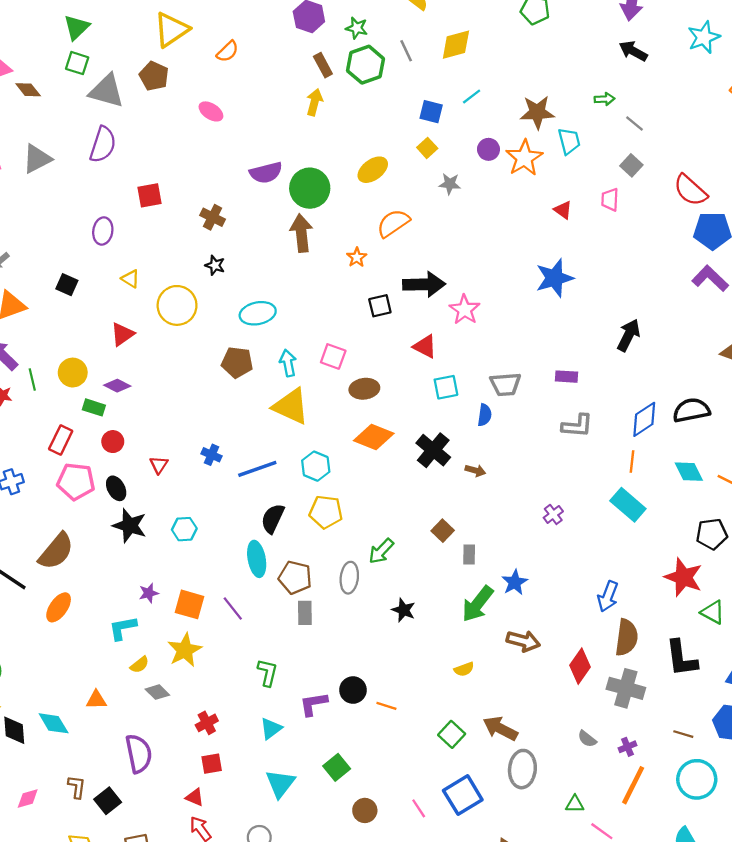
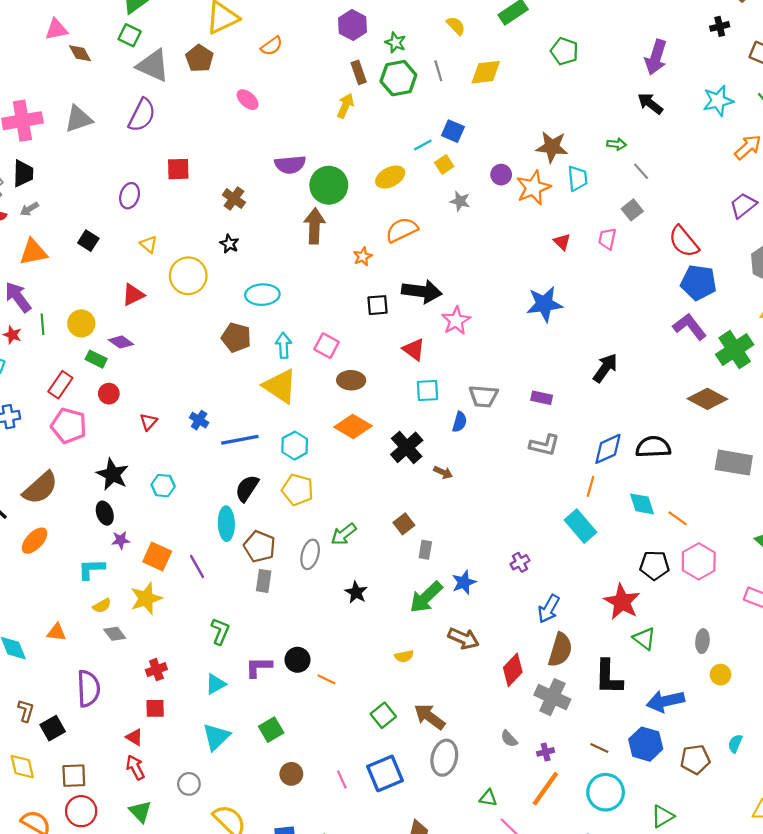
cyan line: (472, 97) -> (423, 145), moved
black ellipse: (116, 488) -> (105, 513), moved
purple cross: (553, 514) -> (520, 562), moved

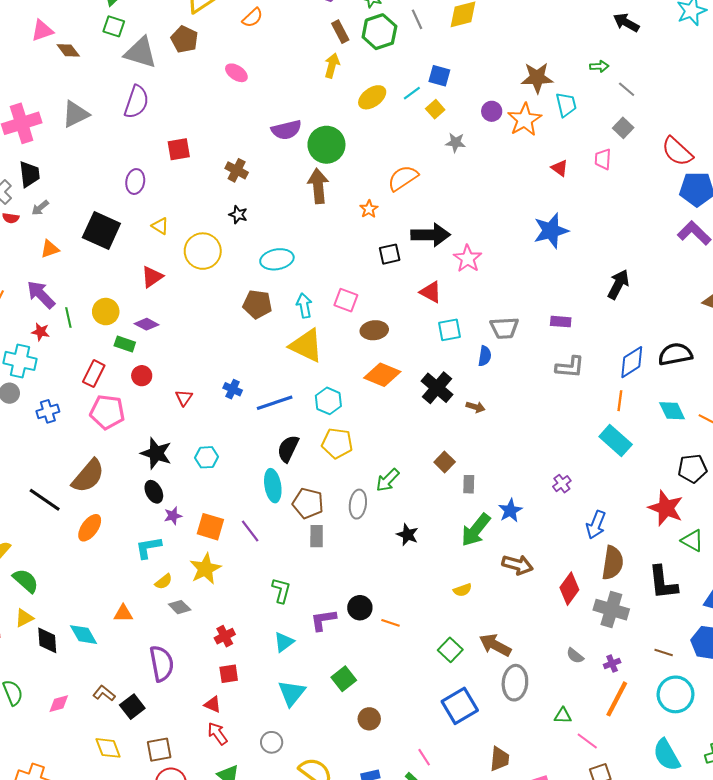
yellow ellipse: (390, 177) -> (372, 97), moved
black square: (88, 241) -> (101, 230), size x1.8
orange triangle: (33, 252) -> (50, 249), size x0.7
brown L-shape: (26, 711) -> (104, 693), turned -60
pink line: (342, 780) -> (424, 757), moved

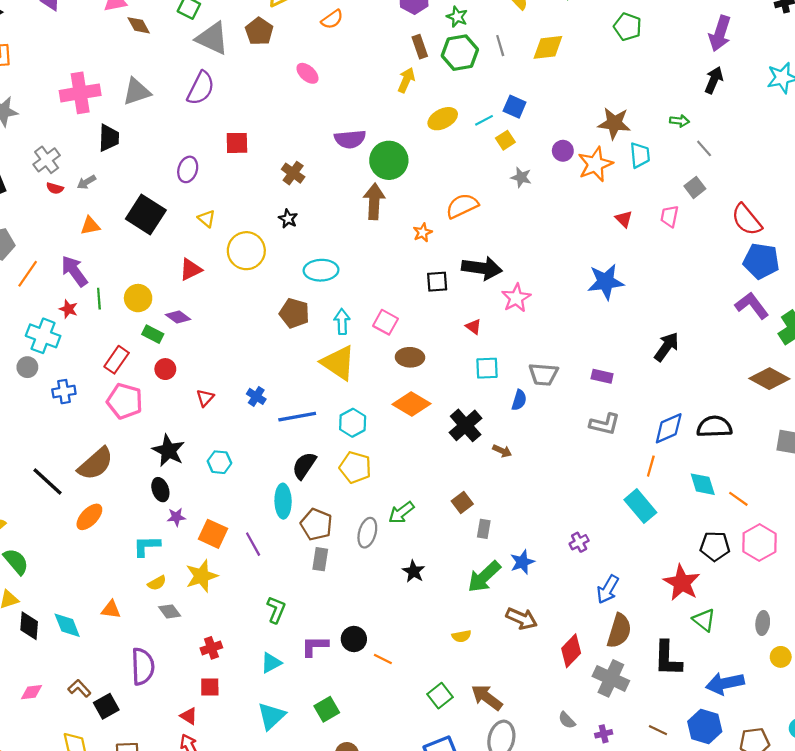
black arrow: (626, 23) -> (714, 80), turned 75
black trapezoid: (29, 174) -> (109, 138), moved
red triangle: (431, 292) -> (473, 327), size x0.7

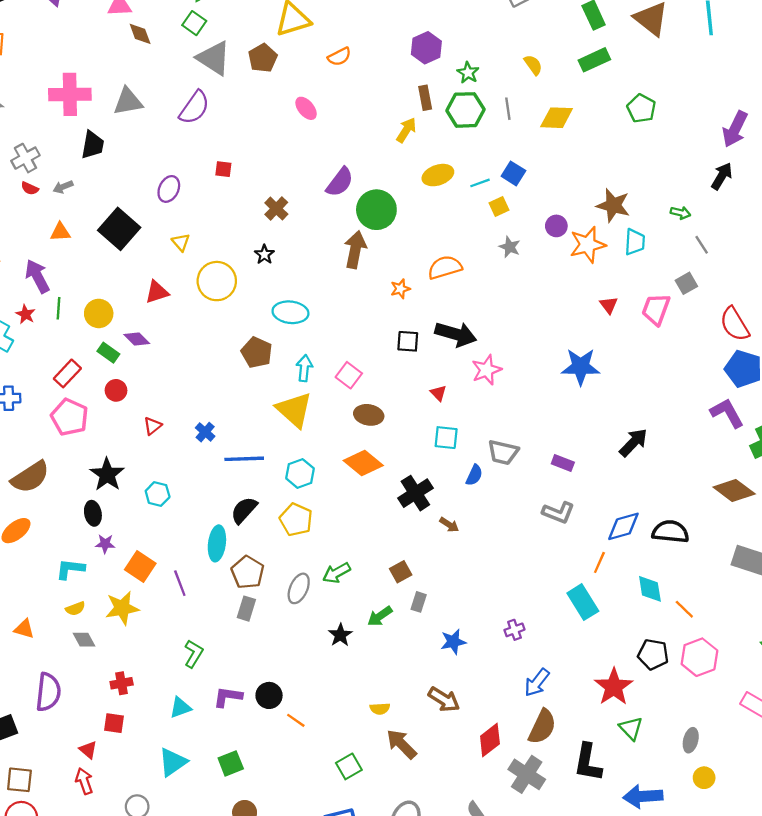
purple semicircle: (350, 139) -> (340, 182), turned -56
red square: (237, 143) -> (223, 169), size x0.7
pink trapezoid: (669, 216) -> (656, 309), size x1.4
green arrow: (484, 577) -> (380, 616), moved, size x0.7
brown arrow: (487, 697) -> (402, 744), moved

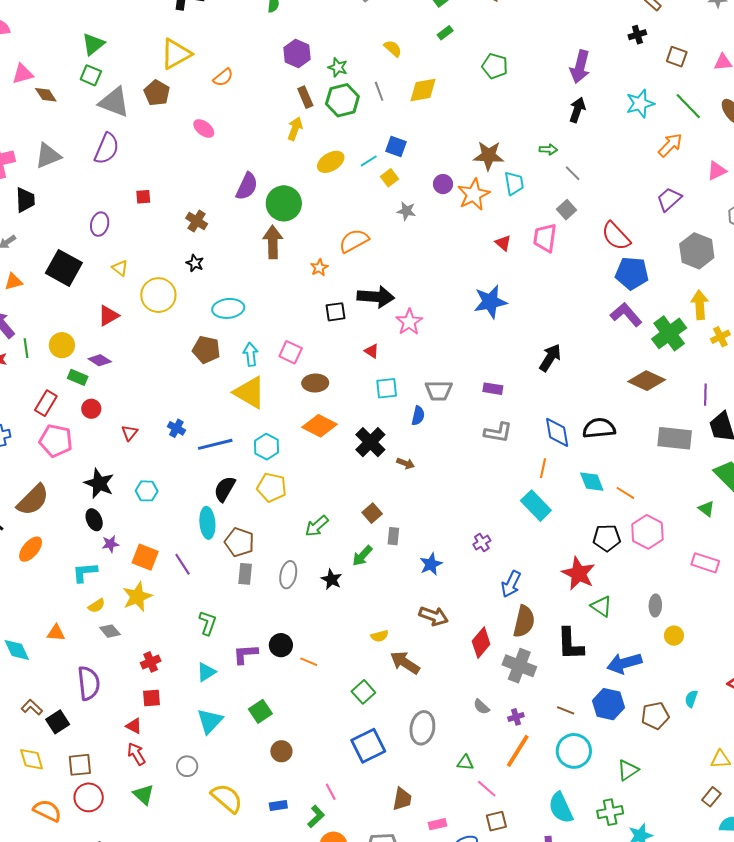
green rectangle: (594, 60) -> (445, 33), size x0.6
blue diamond: (623, 526) -> (557, 432), turned -72
gray ellipse: (299, 588) -> (288, 575), moved

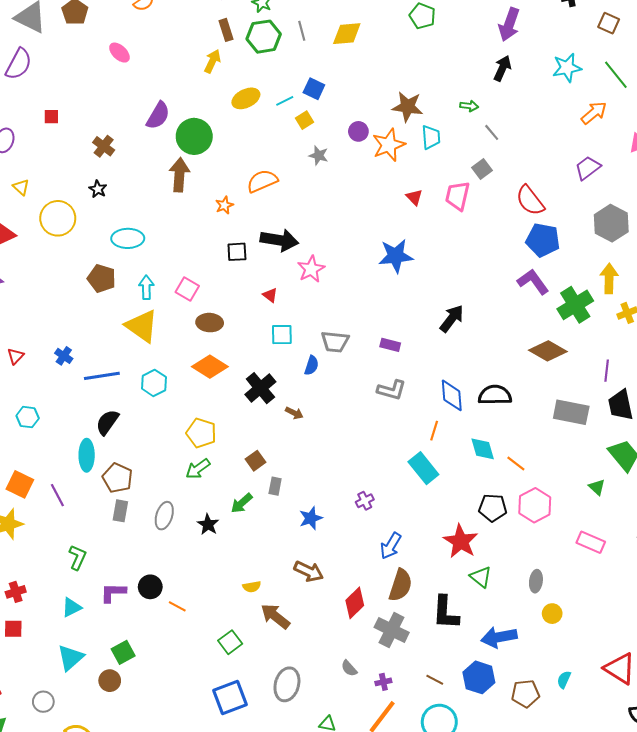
yellow pentagon: (272, 487) -> (201, 433), moved
brown circle: (281, 751) -> (110, 681), moved

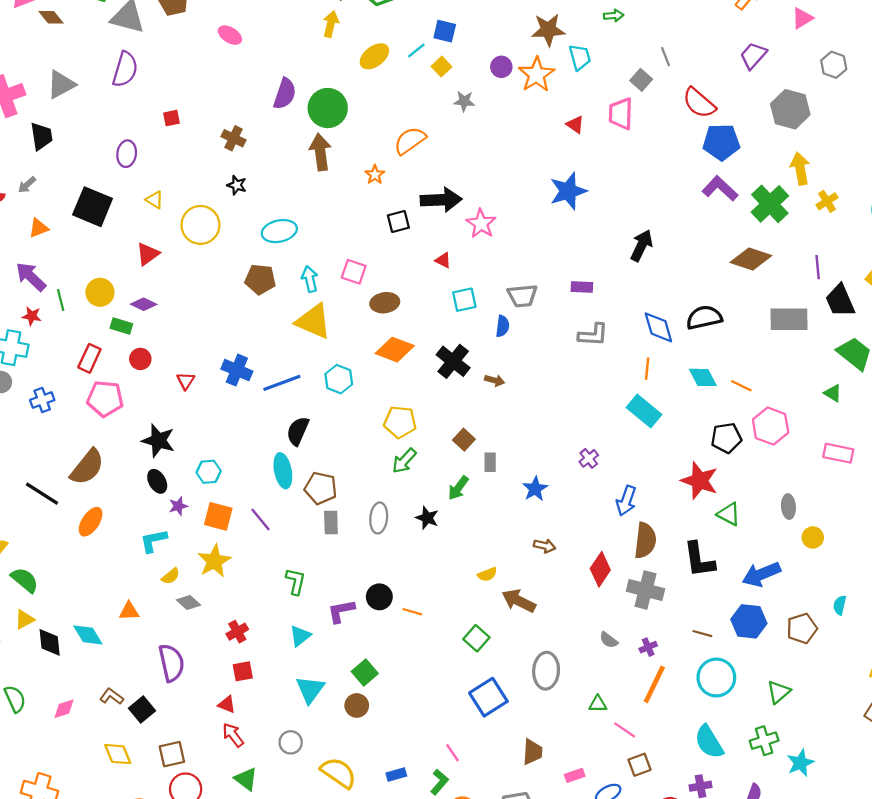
gray line: (492, 132) -> (665, 57), moved, turned 30
blue cross: (64, 356) -> (237, 370), size x1.5
cyan hexagon: (28, 417) -> (209, 472), moved
brown arrow: (309, 571) -> (545, 546), size x0.7

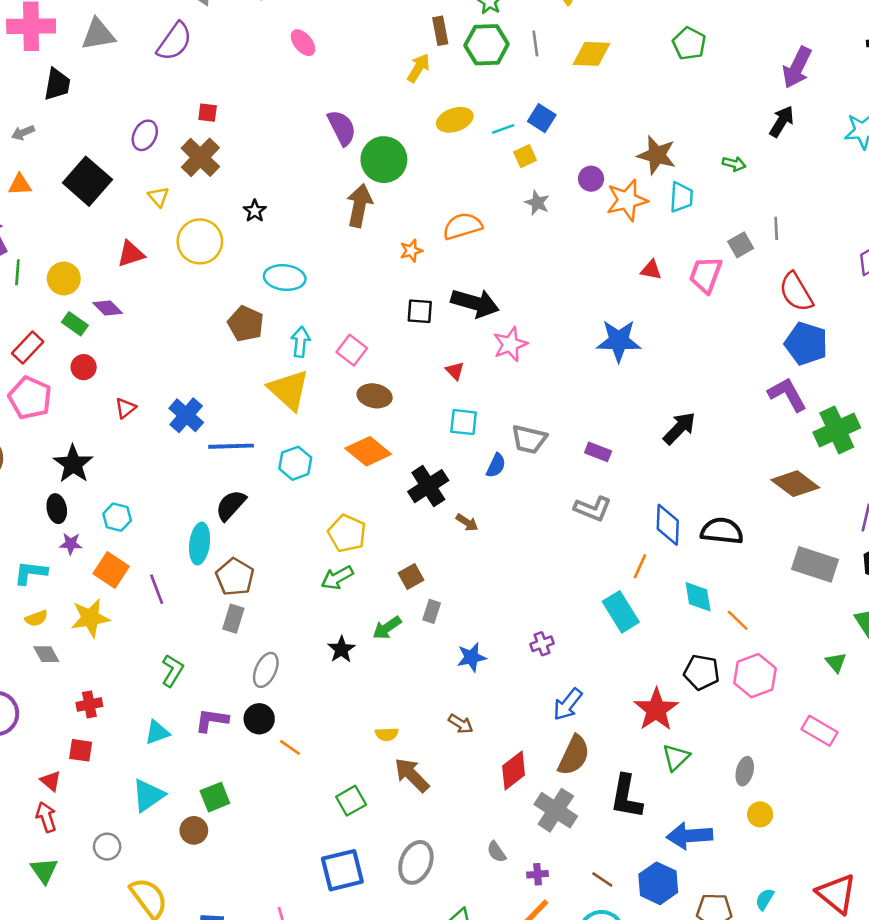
purple semicircle: (285, 94) -> (342, 128), turned -64
red triangle: (575, 125) -> (651, 270), turned -42
brown cross: (233, 138) -> (200, 157), moved, size x1.4
green triangle: (729, 514) -> (676, 757), turned 30
gray ellipse: (379, 518) -> (266, 670), moved

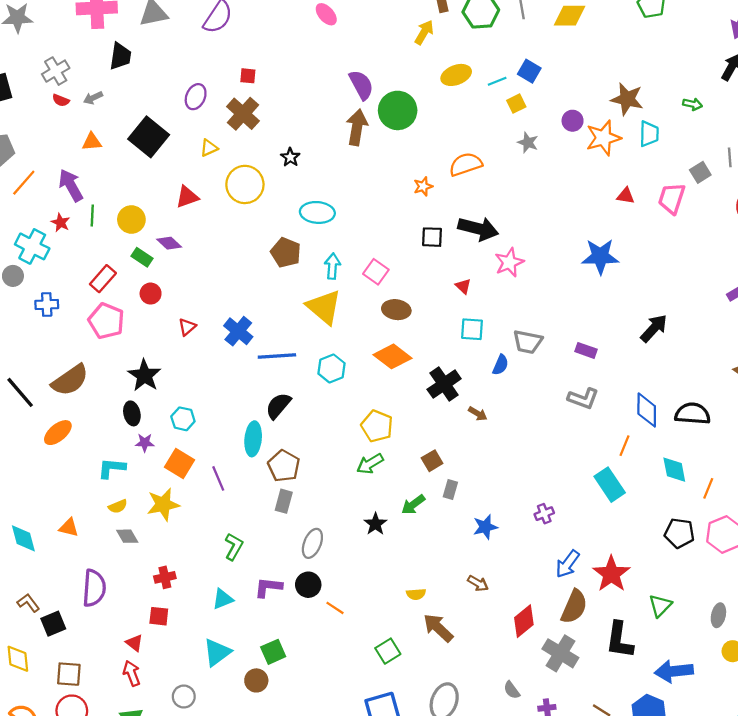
yellow triangle: (158, 197) -> (209, 148), turned 48
brown arrow: (359, 206) -> (357, 127), moved
orange line: (738, 620) -> (708, 488), turned 70
red star: (656, 710) -> (611, 574), moved

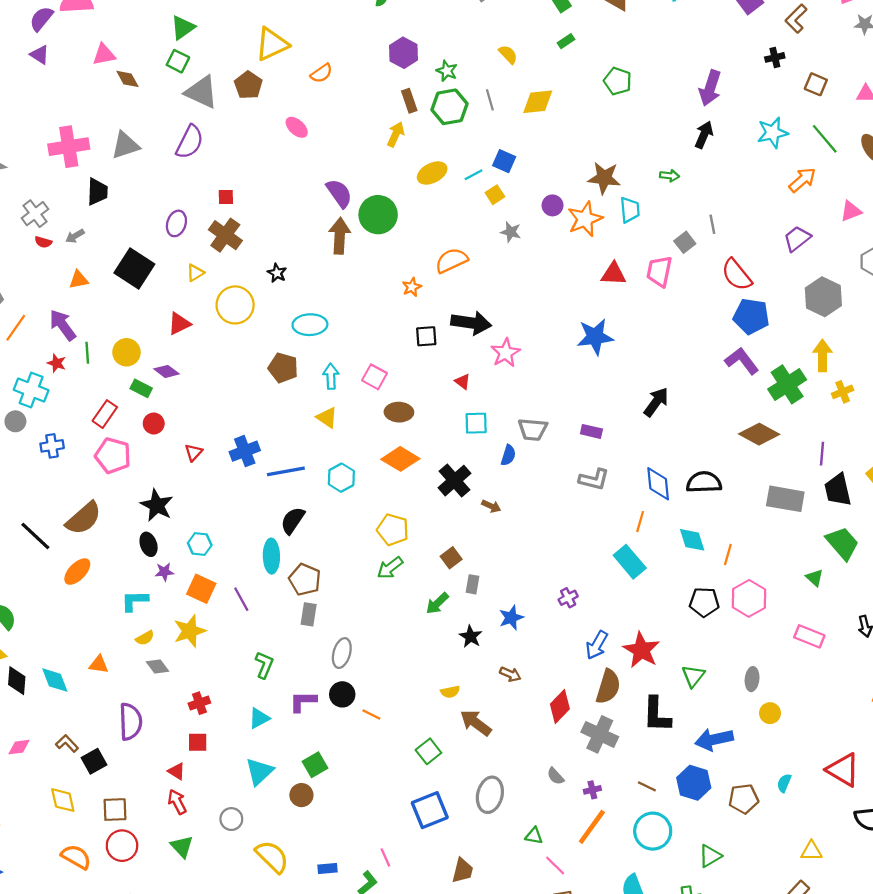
red triangle: (626, 196) -> (614, 274), size x1.4
yellow triangle: (324, 307) -> (327, 418), size x0.6
blue cross: (238, 331) -> (245, 451), turned 36
black star: (375, 524) -> (471, 637), moved

